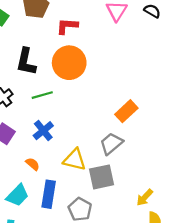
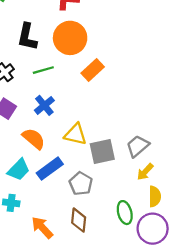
orange rectangle: (126, 111) -> (93, 70), moved
gray trapezoid: (111, 144) -> (138, 146), moved
orange semicircle: (33, 164) -> (34, 139), size x1.6
blue rectangle: (49, 194) -> (50, 169), turned 45

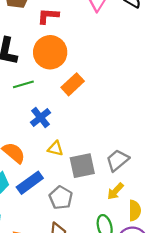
blue cross: (44, 105) -> (41, 117), moved
yellow triangle: (75, 134) -> (55, 148), size x0.7
yellow arrow: (145, 172) -> (115, 191), moved

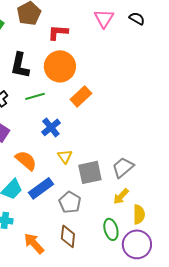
yellow triangle: (55, 148) -> (65, 156), turned 42

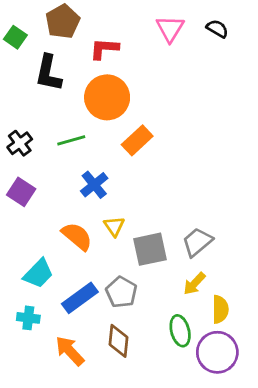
black L-shape: (20, 65) -> (48, 73), moved
orange semicircle: (26, 160) -> (77, 236), moved
blue rectangle: (41, 188) -> (80, 298), moved

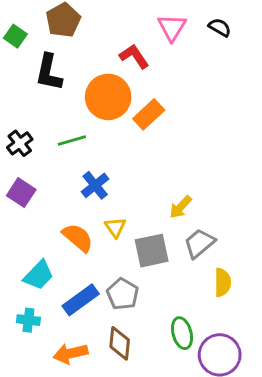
red L-shape: (104, 49) -> (134, 56), moved, turned 52
orange rectangle: (137, 140) -> (149, 114), moved
yellow arrow: (194, 284) -> (181, 207), moved
yellow semicircle: (220, 309) -> (223, 282), moved
orange arrow: (70, 351) -> (70, 353), turned -60

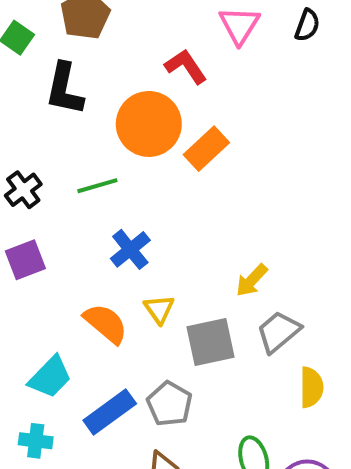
black semicircle: (220, 27) -> (307, 25), turned 80
purple square: (21, 193) -> (25, 260), turned 36

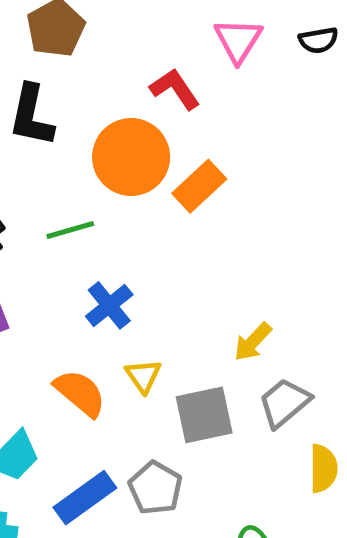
black semicircle: (307, 25) -> (318, 40), turned 60

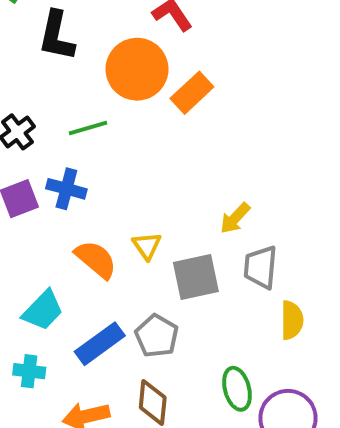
blue cross: (109, 305) -> (66, 189), moved, turned -36
gray trapezoid: (284, 403) -> (261, 267), turned -45

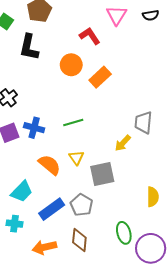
orange circle: (137, 69) -> (71, 65), size x0.7
green line: (88, 128) -> (73, 123), moved
gray trapezoid: (261, 267) -> (143, 123), moved

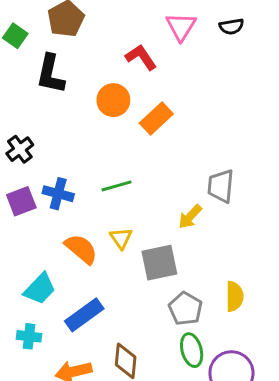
gray pentagon: (82, 205) -> (185, 309), moved

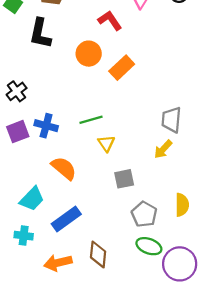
yellow arrow: (190, 217) -> (163, 149), moved
yellow triangle: (121, 238) -> (106, 143), moved
gray square: (159, 263) -> (124, 179), size x0.7
green ellipse: (192, 350) -> (149, 246), turned -55

